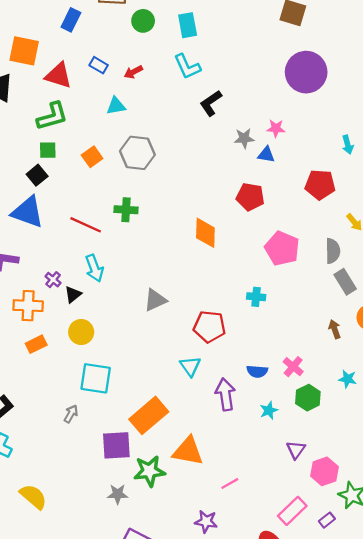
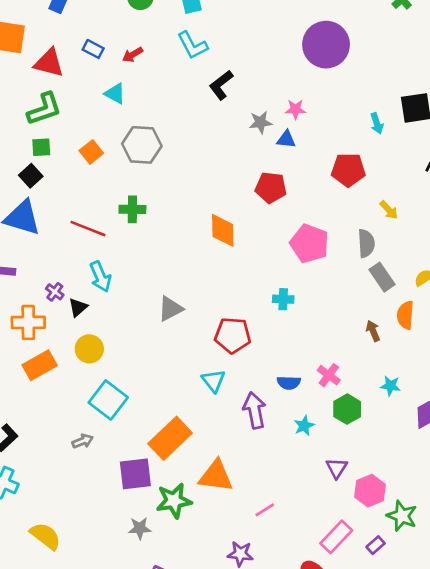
cyan triangle: (116, 106) -> (115, 94), turned 42
orange rectangle: (36, 344) -> (40, 365), size x1.4
cyan square: (96, 378) -> (108, 400), turned 32
gray arrow: (71, 414) -> (83, 441), turned 42

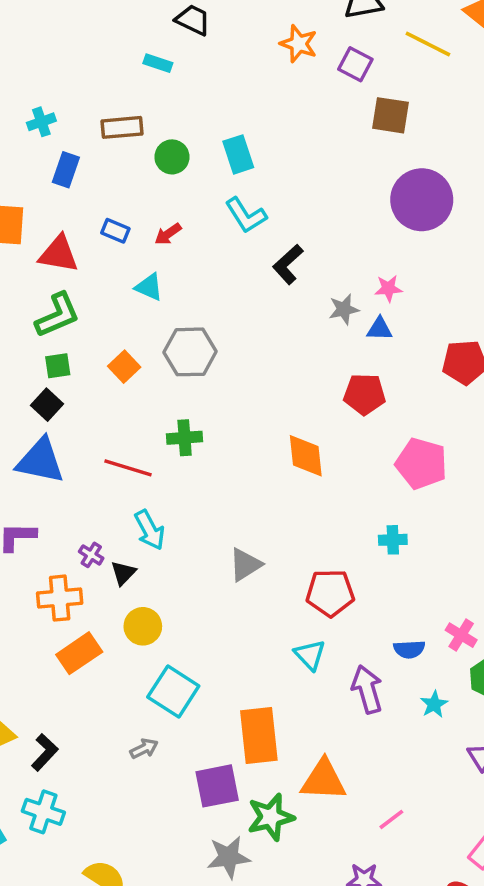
orange rectangle: (170, 438) -> (259, 735), turned -48
gray star: (140, 528) -> (229, 857), size x1.4

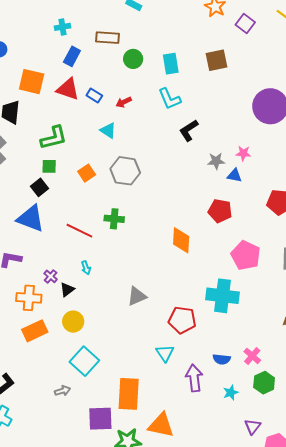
brown square: (391, 115) -> (217, 60), moved, turned -30
red triangle: (59, 254) -> (68, 89), moved
cyan arrow: (150, 530) -> (86, 268), size x0.6
cyan cross: (393, 540) -> (223, 296), size x2.0

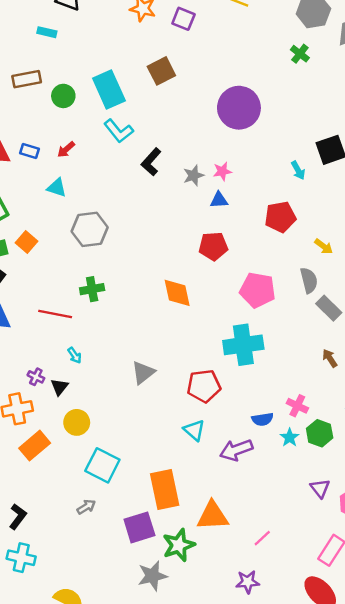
cyan rectangle: (171, 64) -> (109, 89), size x1.4
gray star: (216, 161) -> (193, 175), moved
orange square: (87, 173) -> (27, 242), moved
purple arrow: (194, 378) -> (236, 450), turned -88
cyan star: (231, 393) -> (290, 437), moved

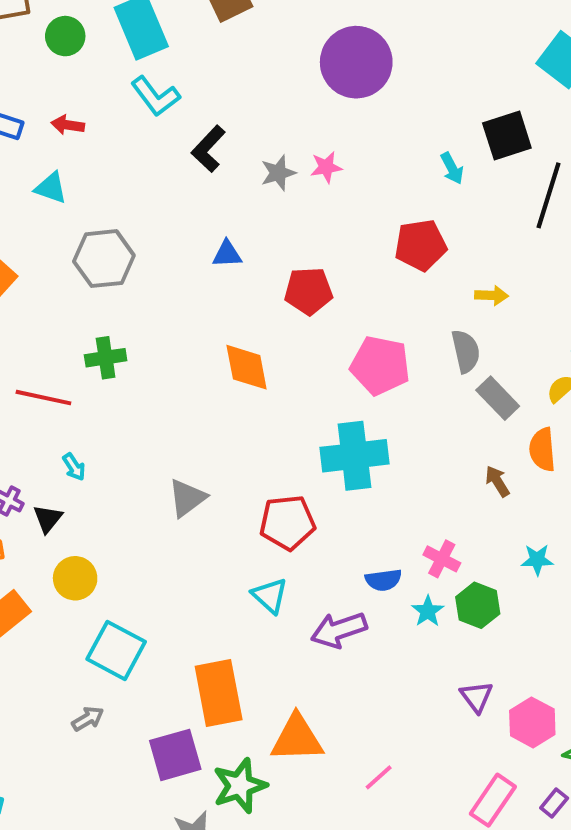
red arrow: (66, 149) -> (68, 125), turned 48
blue triangle: (219, 200) -> (227, 254), moved
yellow arrow: (324, 246) -> (491, 295), turned -36

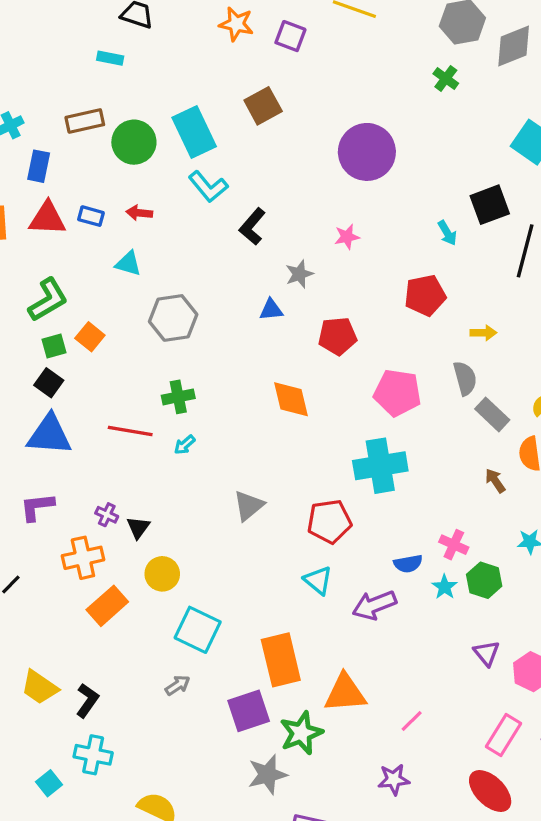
green circle: (65, 36) -> (134, 142), size x1.4
gray star: (278, 173) -> (299, 274), moved
cyan arrow: (74, 467) -> (185, 445), moved, turned 85

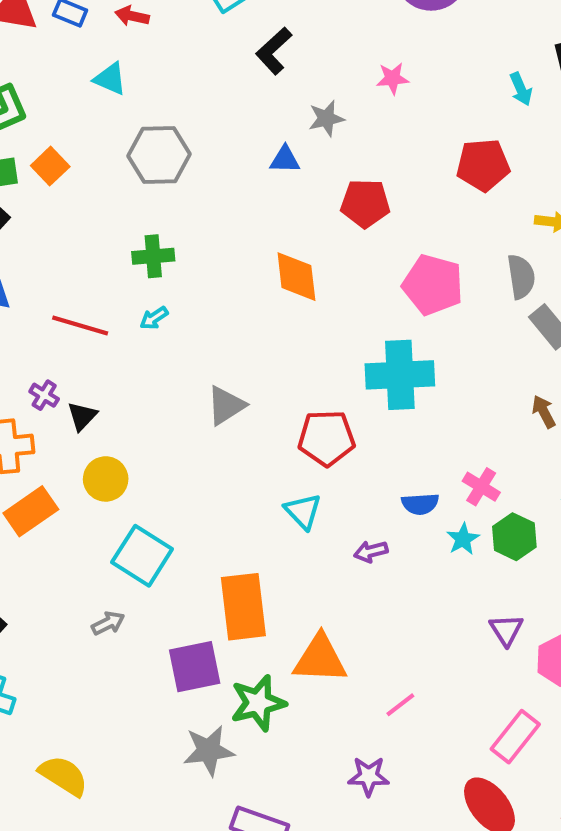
red line: (130, 431) -> (80, 326), moved
purple arrow: (374, 605) -> (371, 551), size x0.6

